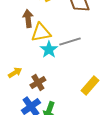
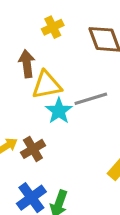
brown cross: (38, 82) -> (33, 149), moved

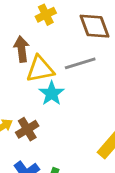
gray line: (91, 99) -> (80, 63), moved

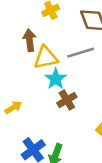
brown cross: (27, 129) -> (67, 100), moved

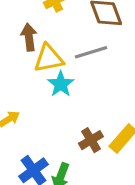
brown cross: (67, 100) -> (91, 140), moved

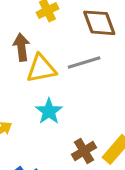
cyan star: (61, 84) -> (49, 111), moved

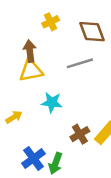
yellow triangle: (41, 69) -> (31, 71), moved
cyan star: (49, 111) -> (52, 102), turned -30

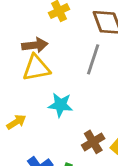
brown arrow: (30, 51) -> (35, 45), turned 90
gray line: (80, 63) -> (93, 59), turned -55

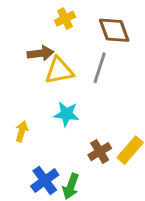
yellow triangle: (36, 68) -> (59, 71), moved
yellow arrow: (16, 122) -> (22, 131), turned -42

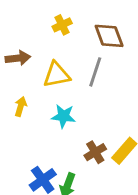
brown arrow: (40, 53) -> (18, 58), moved
yellow arrow: (22, 131) -> (21, 107), moved

